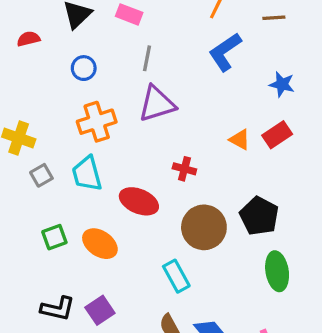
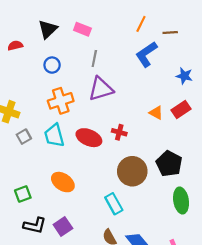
brown line: (274, 18) -> (170, 33), moved
red ellipse: (139, 201) -> (89, 138), moved
green square: (54, 237) -> (23, 194), moved

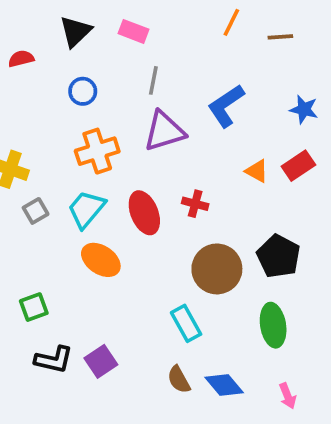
blue L-shape: (146, 54) -> (226, 106), moved
cyan trapezoid: (54, 135) -> (86, 209), turned 55
red ellipse: (89, 138) -> (144, 213), turned 45
orange ellipse: (63, 182) -> (101, 260), moved
green ellipse: (181, 201) -> (273, 325), moved

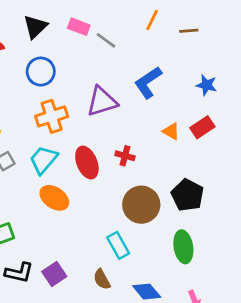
gray line: (153, 80) -> (106, 40), moved, turned -65
blue circle: (83, 91) -> (41, 72), size x1.4
brown semicircle: (179, 380) -> (102, 279), moved

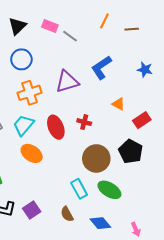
red rectangle: (202, 127) -> (142, 120), moved
green ellipse: (183, 247) -> (109, 190), moved, turned -50

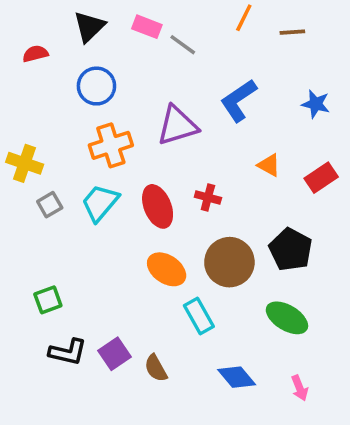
red rectangle: (142, 120) -> (321, 178), moved
orange ellipse: (32, 153) -> (167, 269), moved
green ellipse: (109, 190) -> (287, 318), moved
brown semicircle: (67, 214) -> (156, 368), moved

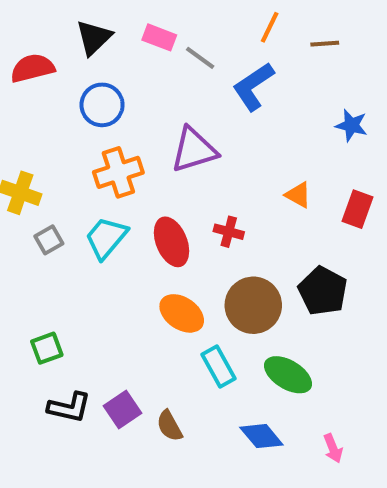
red semicircle: (35, 54) -> (33, 68), size x1.5
blue L-shape: (238, 100) -> (253, 87), moved
red rectangle: (321, 178) -> (358, 209), turned -36
green ellipse: (287, 318) -> (288, 375), moved

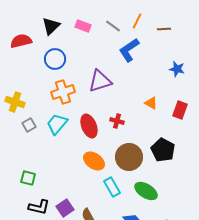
gray line: (200, 58) -> (113, 26), moved
green square: (47, 348) -> (28, 178), turned 35

